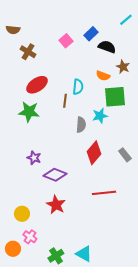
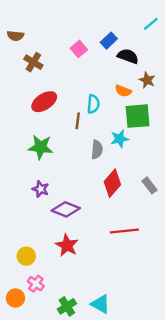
green star: (29, 112) -> (41, 147), moved

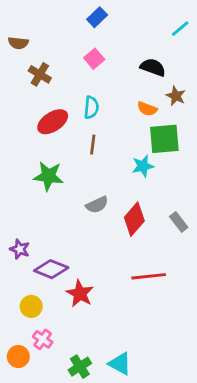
blue rectangle: (109, 41) -> (97, 17), moved
cyan semicircle: (93, 104) -> (91, 107), moved
gray semicircle: (97, 150) -> (97, 205), moved, turned 60
purple star: (41, 189) -> (20, 249), moved
purple diamond: (66, 209) -> (51, 269), moved

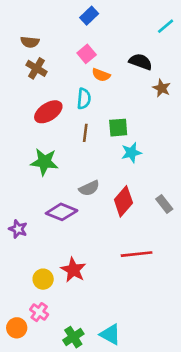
brown semicircle: (18, 43) -> (30, 42), moved
orange semicircle: (147, 109) -> (101, 75), moved
green square: (164, 139) -> (118, 128), moved, size x0.7
purple diamond: (51, 269) -> (62, 212), moved
yellow circle: (31, 306) -> (43, 279), moved

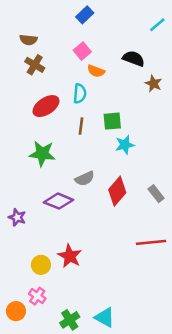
red line: (137, 254) -> (151, 242), moved

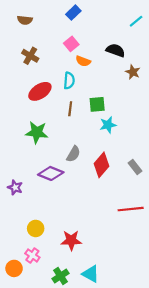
brown semicircle: (28, 40) -> (25, 20), moved
gray semicircle: (85, 179) -> (73, 154), turned -35
red star: (70, 256) -> (71, 240), moved, turned -30

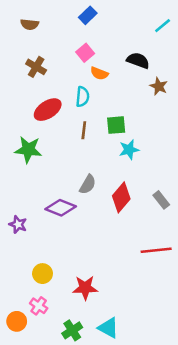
green star: (37, 132) -> (28, 150), moved

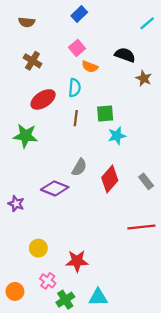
pink cross: (39, 306) -> (48, 281), moved
cyan triangle: (108, 328) -> (98, 297), turned -30

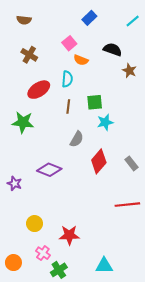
blue rectangle: (79, 14) -> (89, 18), moved
gray semicircle: (79, 167) -> (77, 139), moved
cyan triangle: (98, 297) -> (104, 266), moved

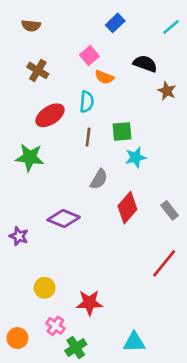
red line: (127, 205) -> (164, 263), turned -45

